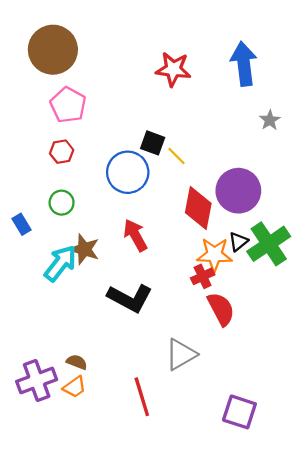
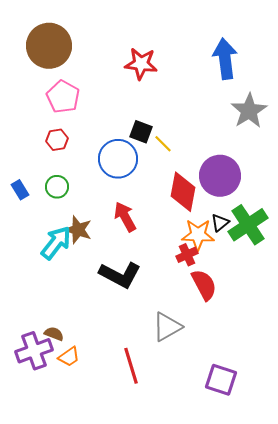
red star: (173, 69) -> (141, 64), moved
gray star: (270, 120) -> (249, 111), size x1.8
blue rectangle: (21, 224) -> (20, 190), moved
brown semicircle: (77, 362) -> (54, 334), moved

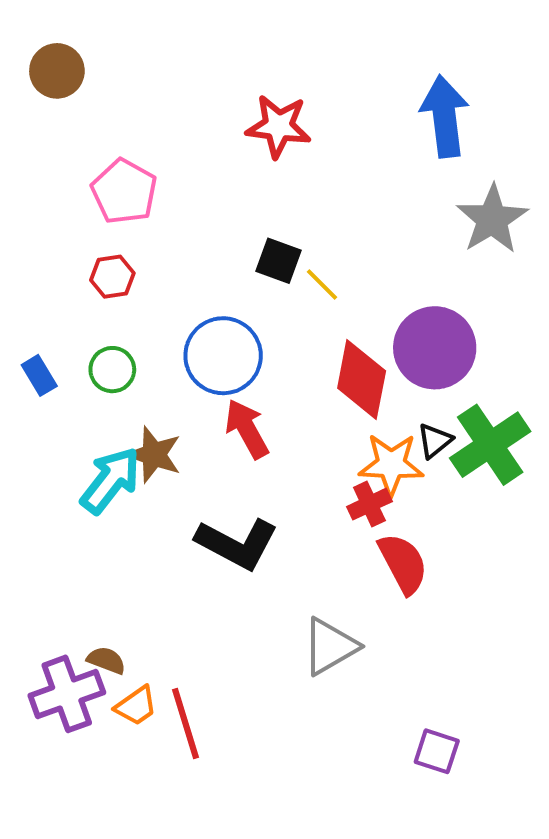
brown circle: (49, 46) -> (57, 71), moved, size x0.6
blue circle: (118, 159) -> (223, 356), moved
red line: (131, 366) -> (185, 724), moved
purple square: (221, 380) -> (437, 751), size x0.7

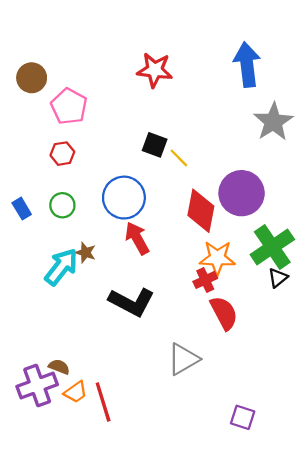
brown circle: (57, 71) -> (32, 78), moved
black triangle: (435, 441) -> (278, 278), moved
brown star: (154, 455) -> (85, 253), size x0.7

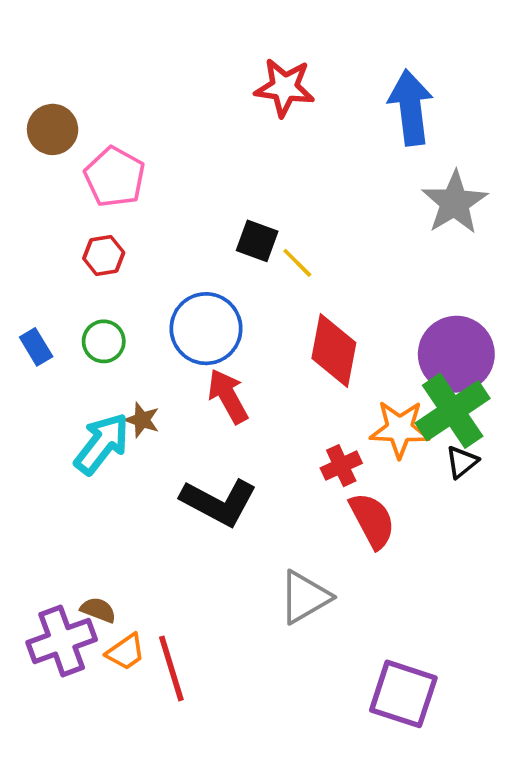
red star: (155, 70) -> (285, 87), moved
purple circle: (242, 193) -> (456, 354), moved
orange star: (217, 258) -> (400, 429), moved
purple square: (243, 417) -> (403, 694), size x1.6

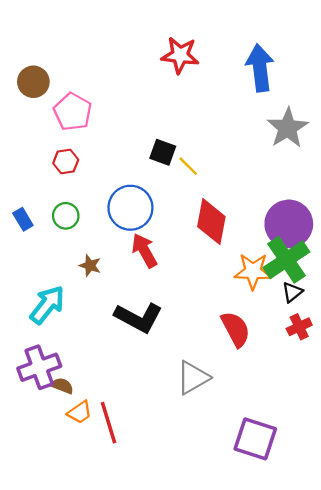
cyan arrow: (102, 444) -> (47, 305), moved
red cross: (341, 466) -> (299, 327), moved
purple cross: (62, 641) -> (39, 367), moved

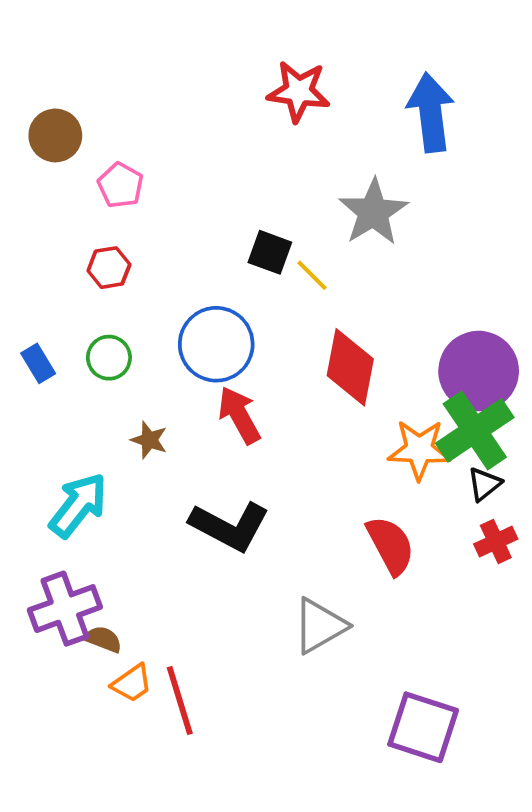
pink pentagon: (73, 112) -> (120, 185), size x0.7
gray star: (288, 128) -> (373, 212), moved

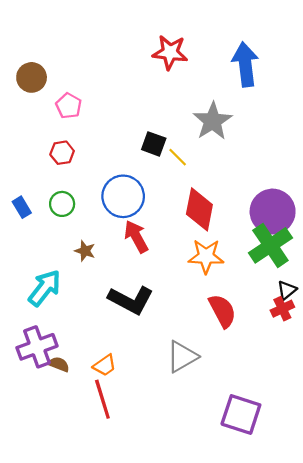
orange star: (419, 450) -> (206, 256), moved
black triangle: (484, 484) -> (287, 290), moved
orange trapezoid: (132, 683) -> (105, 365), moved

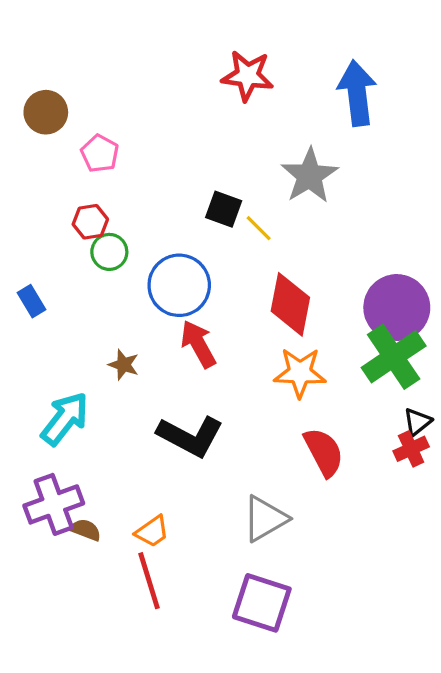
green circle: (62, 204) -> (109, 252), moved
purple square: (241, 414) -> (262, 603), moved

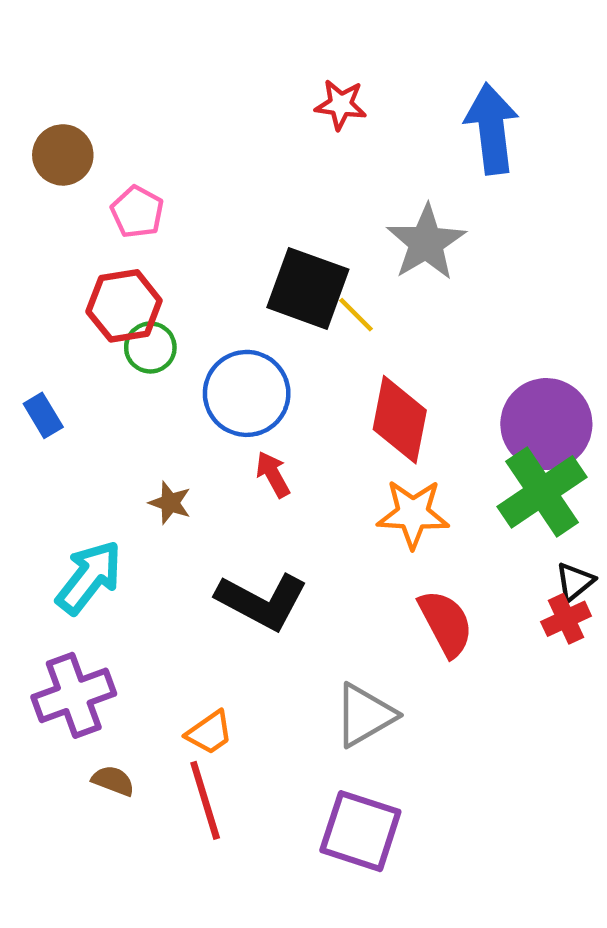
red star: (247, 76) -> (341, 105), size x0.7
black square: (224, 209) -> (308, 288), size x1.6
red hexagon: (90, 222) -> (124, 306), size x1.5
red arrow: (198, 344) -> (273, 474), size x0.7
brown semicircle: (86, 530) -> (113, 781), moved

